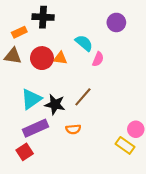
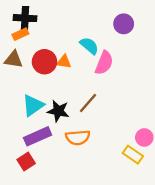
black cross: (43, 17) -> (25, 18), moved
pink semicircle: (98, 59) -> (104, 63), size x1.5
orange semicircle: (73, 129) -> (78, 137), size x1.5

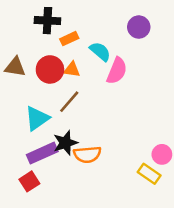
black cross: (25, 18) -> (47, 21), moved
orange rectangle: (20, 34) -> (69, 39), moved
brown line: (88, 103) -> (69, 102), moved
black star: (58, 111) -> (65, 143), moved, turned -30

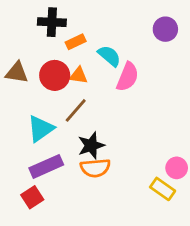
purple circle: (139, 27) -> (165, 29), moved
black star: (65, 143) -> (91, 145), moved

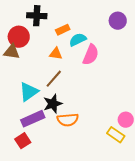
orange rectangle: (76, 42) -> (63, 30), moved
cyan semicircle: (109, 56) -> (78, 40), turned -66
red circle: (55, 75) -> (19, 37), moved
black star: (91, 145) -> (53, 104), moved

